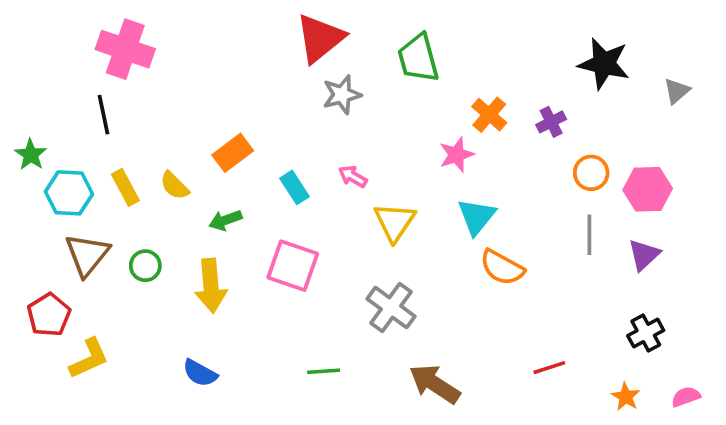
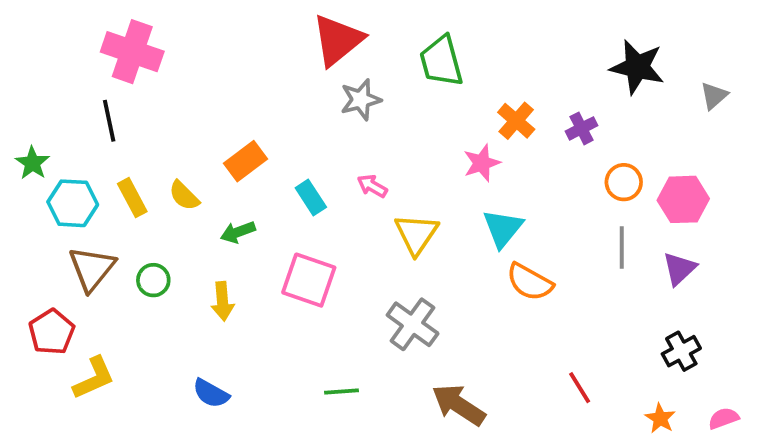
yellow arrow: (211, 286) -> (222, 301), size x0.7
red line: (549, 368) -> (580, 388), turned 76

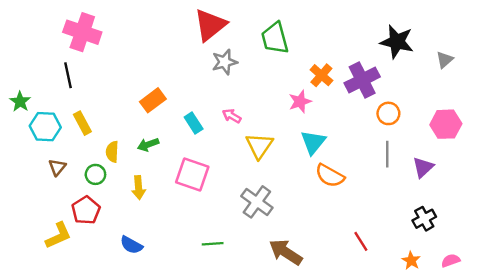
purple cross: (581, 128) -> (362, 80), size x1.8
yellow semicircle: (184, 196) -> (112, 152), moved, turned 48
pink hexagon: (683, 199) -> (446, 124), moved
brown triangle: (92, 269) -> (57, 167), size x0.6
red pentagon: (52, 332) -> (86, 210), moved

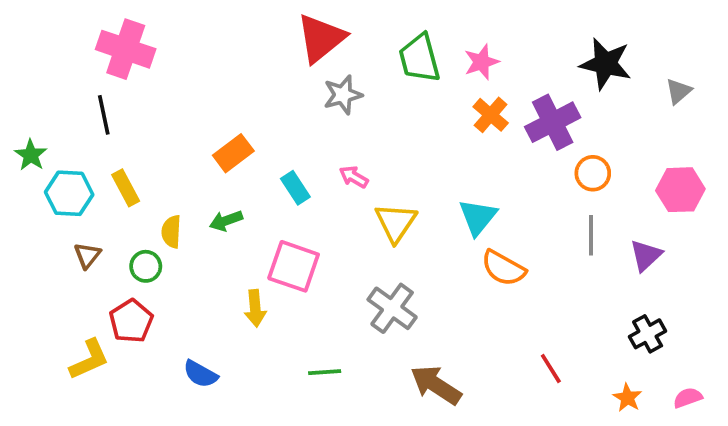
pink star: (300, 102) -> (481, 62), moved
yellow arrow: (139, 188) -> (255, 308), moved

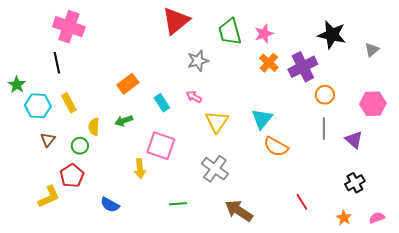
gray star: (343, 95) -> (198, 61), moved
purple triangle: (646, 255) -> (354, 140), turned -36

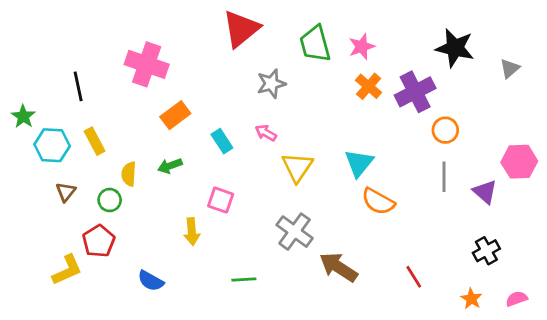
pink cross: (69, 27) -> (147, 64), moved
pink hexagon: (373, 104) -> (519, 162), moved
pink square: (161, 146) -> (221, 200), size x0.7
brown arrow: (239, 211) -> (338, 267), moved

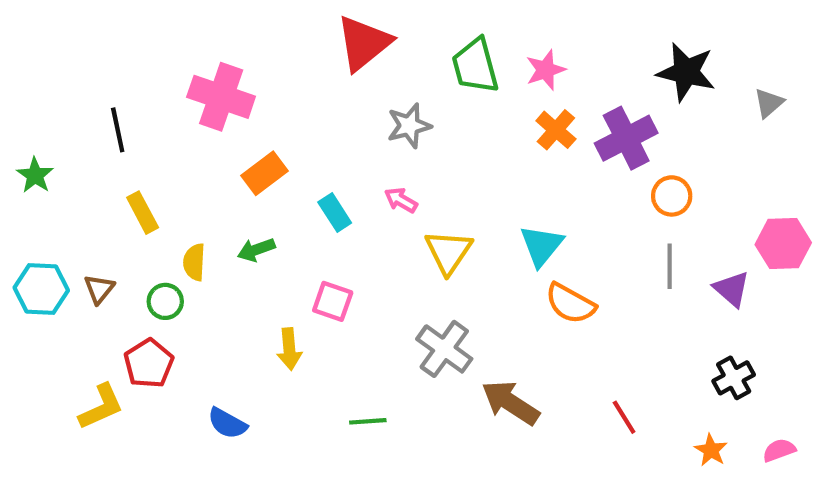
cyan hexagon: (52, 145) -> (41, 289), moved

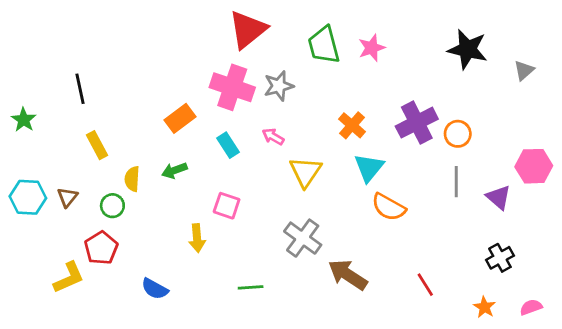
pink cross: (221, 97) -> (232, 87), moved
orange cross: (556, 130) -> (352, 125), moved
purple cross: (626, 138) -> (417, 123), moved

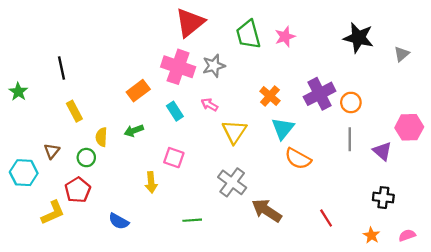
cyan hexagon: (28, 197) -> (24, 173), moved
black cross: (500, 258) -> (383, 198), turned 36

